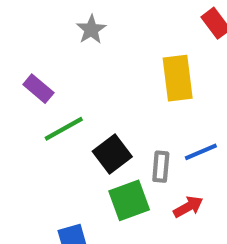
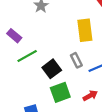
gray rectangle: (161, 167) -> (76, 60), moved, turned -32

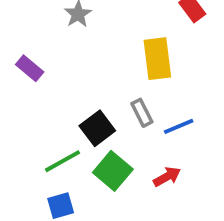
green line: (27, 56) -> (62, 161), moved
green square: (60, 92) -> (113, 171), turned -30

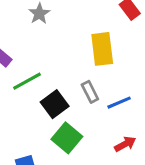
green line: (62, 161) -> (27, 81), moved
red arrow: (167, 177) -> (125, 144), moved

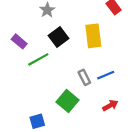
gray rectangle: (90, 92) -> (84, 77), moved
black square: (55, 104) -> (59, 37), moved

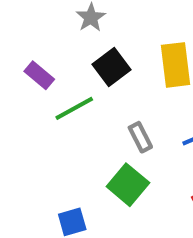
gray rectangle: (84, 77) -> (140, 137), moved

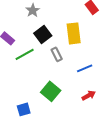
gray rectangle: (140, 137) -> (57, 54), moved

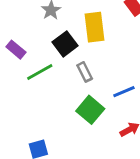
yellow rectangle: (74, 33) -> (94, 27), moved
green square: (51, 91) -> (90, 110), moved

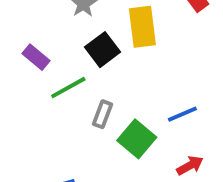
gray rectangle: (85, 72) -> (102, 114), moved, turned 48

